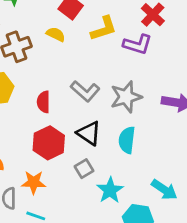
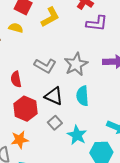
purple L-shape: (138, 44) -> (97, 23), moved

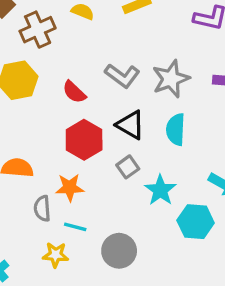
red semicircle: (16, 79) -> (74, 92), turned -42

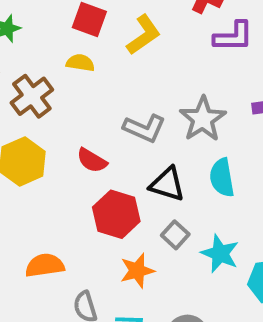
orange star: (70, 188) -> (137, 271), moved

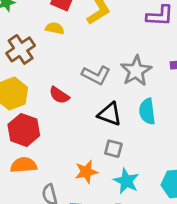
red hexagon: (116, 214) -> (24, 130), moved
gray square: (175, 235) -> (113, 149), turned -30
cyan star: (220, 254) -> (126, 181), moved

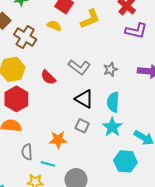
brown cross: (21, 49) -> (25, 37), turned -35
gray star: (136, 71) -> (110, 69), size x0.6
cyan star: (126, 181) -> (112, 127), moved

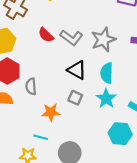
gray star: (110, 69) -> (103, 40), size x1.6
red semicircle: (48, 77) -> (46, 35), moved
gray semicircle: (27, 152) -> (31, 86), moved

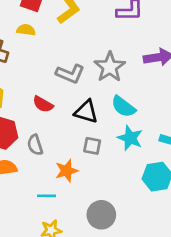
red semicircle: (46, 35) -> (43, 104), moved
cyan semicircle: (107, 73) -> (123, 107), turned -42
cyan line: (41, 137) -> (47, 196), moved

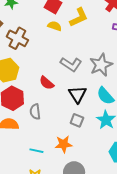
yellow semicircle: (26, 30) -> (55, 26), moved
black triangle: (86, 112) -> (77, 94), turned 30
orange star: (67, 171) -> (64, 144), moved

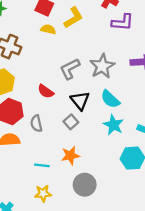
gray L-shape: (71, 64) -> (70, 69), turned 125
gray square: (77, 120) -> (71, 122), moved, turned 32

